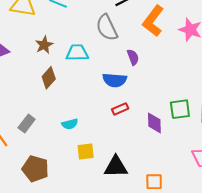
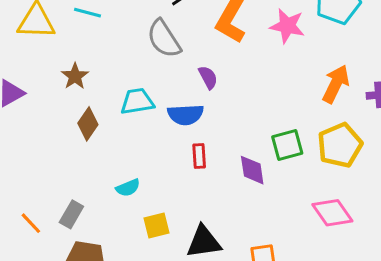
cyan trapezoid: (77, 53) -> (137, 101), moved
red rectangle: (120, 109) -> (199, 156), turned -63
gray rectangle: (27, 123) -> (71, 214), moved

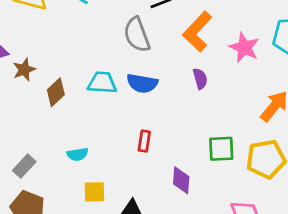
brown star: (75, 76) -> (24, 70), moved
purple semicircle: (208, 77) -> (200, 79), moved
blue semicircle: (186, 115) -> (142, 83), moved
purple diamond: (252, 170) -> (181, 180), moved

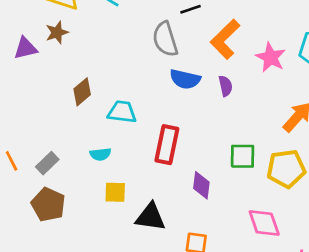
brown star: (24, 70) -> (57, 33), moved
cyan trapezoid: (102, 83) -> (122, 112), moved
blue semicircle: (142, 83) -> (185, 79), moved
red rectangle: (144, 141) -> (167, 145), size x1.8

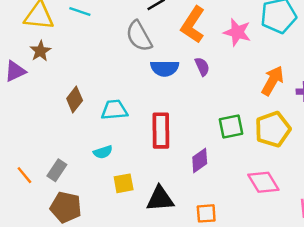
purple diamond: (201, 185) -> (200, 160), turned 60

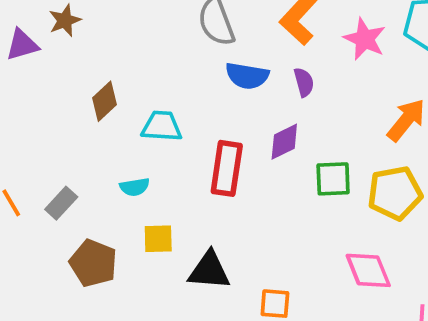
purple diamond: (200, 160) -> (284, 142), moved
brown pentagon: (66, 207) -> (93, 263), moved

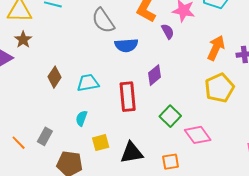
purple semicircle: (304, 82) -> (168, 31), moved
green square: (333, 179) -> (170, 116), moved, turned -30
cyan semicircle: (135, 187) -> (81, 118), turned 133
pink diamond: (368, 270) -> (198, 135), moved

